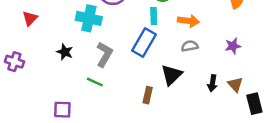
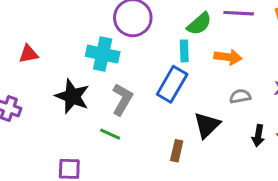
red triangle: (30, 18) -> (29, 54), turned 35
gray semicircle: (190, 46) -> (240, 96), moved
black star: (65, 52) -> (72, 96), size x1.6

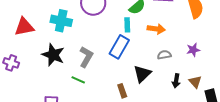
red triangle: (29, 54) -> (24, 27), size x1.5
cyan cross: (103, 54) -> (61, 21), moved
brown rectangle: (177, 151) -> (122, 91), turned -32

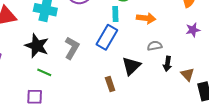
purple star: (193, 50) -> (193, 30), moved
green line: (78, 80) -> (44, 72), moved
black arrow: (176, 81) -> (167, 64), moved

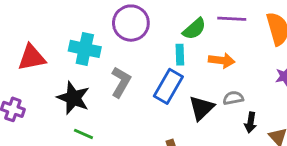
gray L-shape: (72, 48) -> (121, 82), moved
black triangle: (131, 66) -> (201, 108), moved

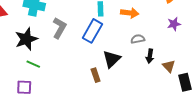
black star: (73, 98) -> (26, 39), turned 30
black triangle: (201, 108) -> (112, 59), moved

